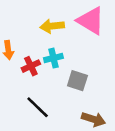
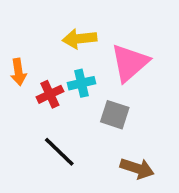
pink triangle: (91, 21) -> (130, 63), moved, turned 48

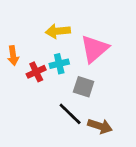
black line: (59, 152) -> (70, 114), moved

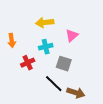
pink triangle: (94, 49) -> (72, 36), size x0.6
red cross: (36, 72) -> (28, 63), moved

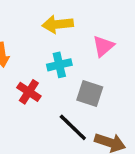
red cross: (28, 63) -> (29, 92), turned -32

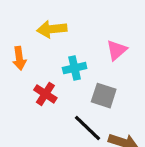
yellow arrow: (58, 24) -> (52, 29), moved

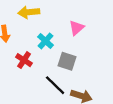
cyan cross: (75, 68) -> (46, 41), turned -35

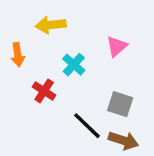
gray square: (67, 61) -> (120, 104), moved

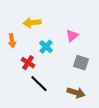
gray square: (120, 104) -> (81, 63), moved
black line: (87, 126) -> (39, 84), moved

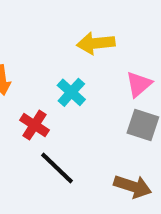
yellow arrow: (32, 23) -> (96, 43), moved
pink triangle: (72, 36) -> (139, 84), moved

